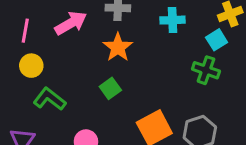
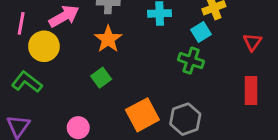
yellow circle: (31, 66) -> (44, 46), moved, size x1.4
green L-shape: (50, 99) -> (27, 82), moved

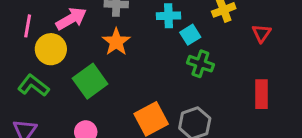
cyan square: (201, 32) -> (190, 35), moved
red triangle: (252, 42) -> (261, 33), moved
green square: (101, 78) -> (90, 81), moved, size x1.6

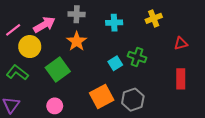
pink line: (28, 26) -> (13, 30), turned 42
red triangle: (261, 33) -> (181, 43), moved, turned 40
cyan square: (190, 35) -> (115, 63), moved

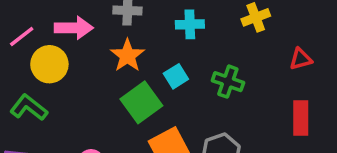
pink arrow: (44, 25) -> (74, 28), turned 30
cyan square: (115, 63) -> (176, 76), moved
green square: (58, 69) -> (141, 102), moved

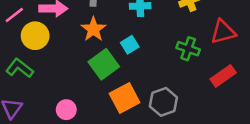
red triangle: (301, 59) -> (223, 32), size x1.5
green cross: (228, 82) -> (188, 49), moved
red rectangle: (301, 118) -> (223, 76), turned 55

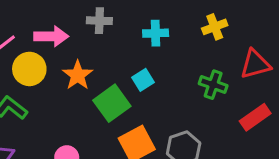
orange star: (93, 29) -> (78, 75), moved

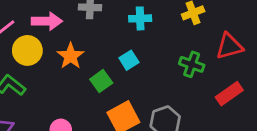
green square: (112, 103) -> (101, 81), size x0.7

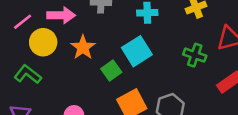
cyan square: (129, 60) -> (137, 51), size x1.6

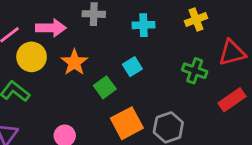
cyan square: (137, 51) -> (132, 67), size x0.6

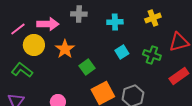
cyan square: (132, 67) -> (122, 52), moved

